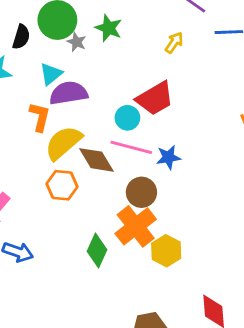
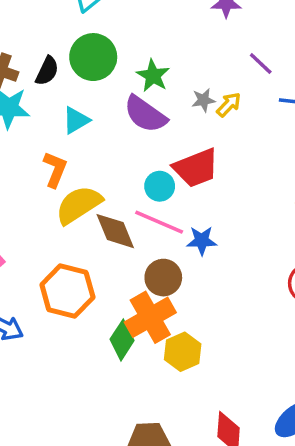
gray star: (77, 42) -> (203, 100), moved, turned 30
purple semicircle: (69, 93) -> (145, 114), moved, turned -144
orange hexagon: (62, 185) -> (67, 291), moved, size x1.4
green diamond: (97, 250) -> (122, 340), moved

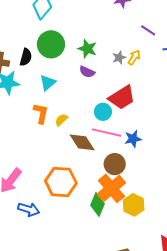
purple semicircle: (145, 114) -> (87, 72), size x0.6
yellow semicircle: (79, 205) -> (61, 120), moved, size x0.5

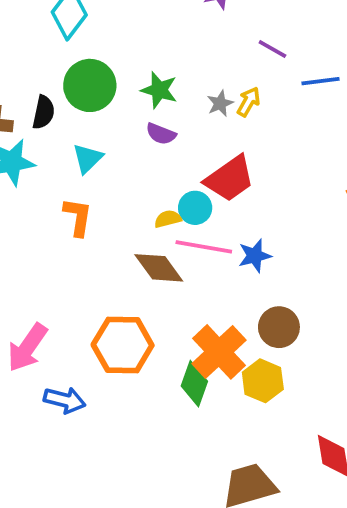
yellow semicircle: (61, 120) -> (168, 219), moved, turned 32
brown circle: (115, 164) -> (279, 327), moved

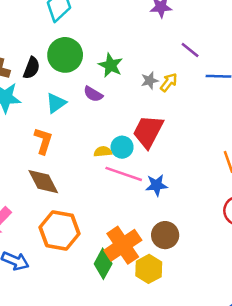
purple semicircle: (161, 134) -> (93, 94), moved
red trapezoid: (230, 179) -> (148, 131), turned 144
brown diamond: (159, 268) -> (43, 182), moved

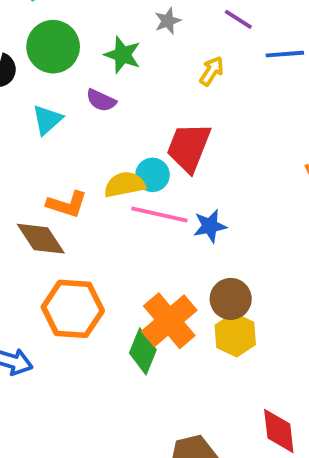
gray star: (150, 81) -> (168, 21), moved
orange L-shape: (43, 141) -> (67, 204), moved, turned 96
yellow semicircle: (103, 152) -> (125, 185), size x1.5
yellow hexagon: (149, 269) -> (235, 335), moved

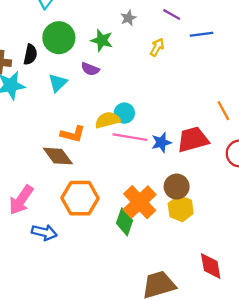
red trapezoid: (189, 147) -> (193, 139), moved, turned 56

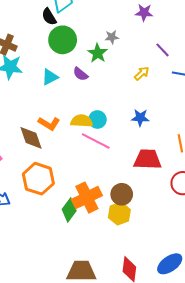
gray star: (128, 18) -> (112, 37), moved
black semicircle: (30, 54) -> (49, 17), moved, turned 120
blue star: (161, 142) -> (140, 118), moved

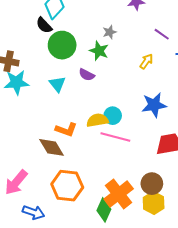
cyan triangle: (50, 77) -> (57, 84), turned -30
blue star: (140, 118) -> (154, 105), size x1.4

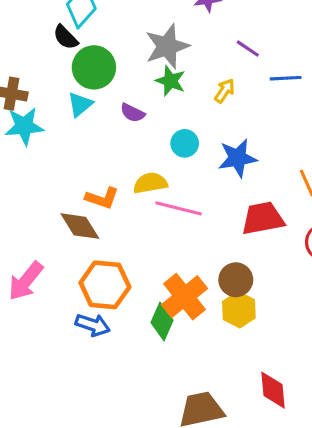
gray star: (110, 32) -> (167, 46), size x2.0
green star: (99, 51) -> (170, 81), moved
cyan triangle: (57, 84) -> (80, 104), moved, turned 30
cyan circle: (113, 116) -> (185, 143), moved
blue arrow: (34, 212) -> (93, 325), moved

